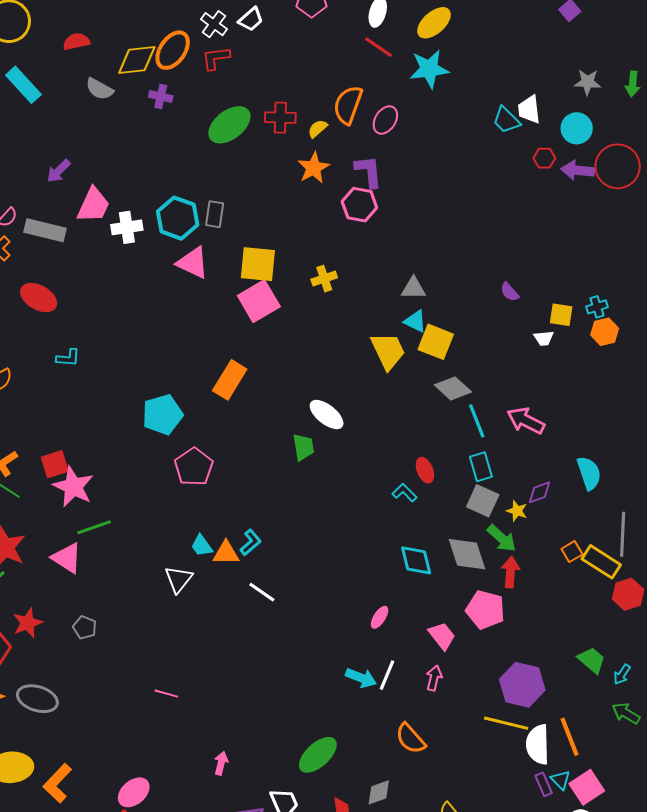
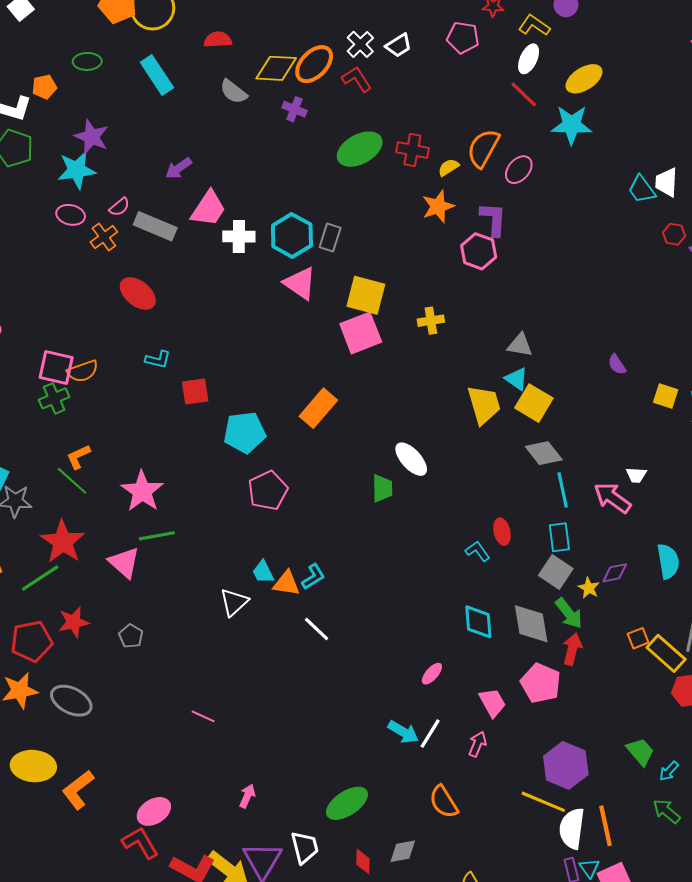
red L-shape: (216, 58) -> (357, 79), turned 56
white trapezoid: (544, 338) -> (636, 475), moved
red square: (55, 464) -> (195, 392), moved

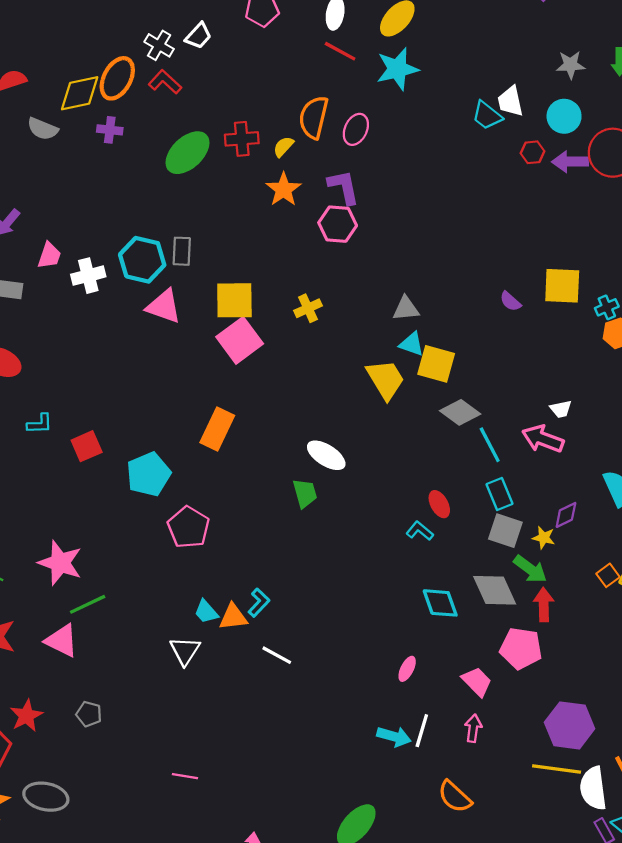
pink trapezoid: (208, 209) -> (49, 255), size x0.7
yellow square: (666, 396) -> (562, 286), moved, size x1.5

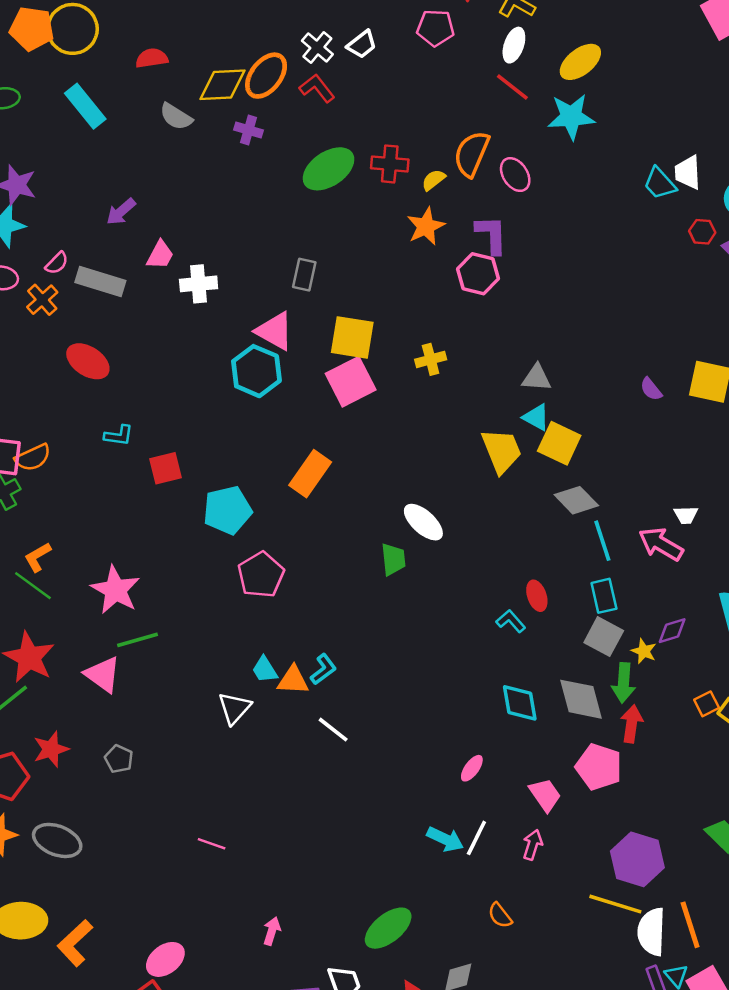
pink ellipse: (356, 129) -> (515, 175), turned -68
cyan hexagon: (142, 260) -> (256, 371), moved
green arrow: (530, 569) -> (624, 683), turned 48
orange semicircle: (455, 797) -> (500, 915), size x0.7

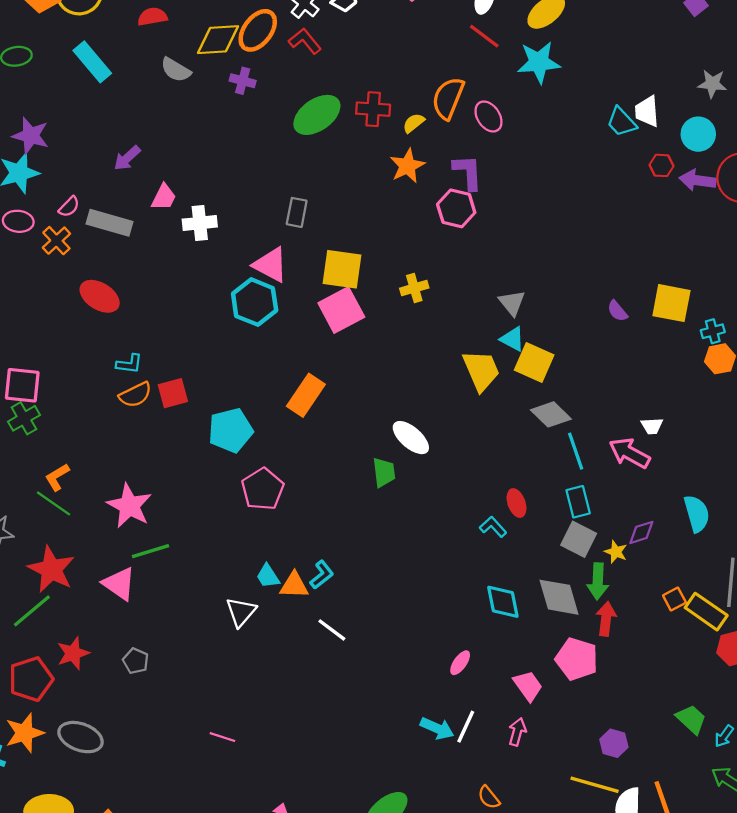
gray triangle: (536, 378) -> (512, 303), turned 48
orange semicircle: (33, 457) -> (135, 395), moved
purple hexagon: (637, 859) -> (614, 743), size x0.6

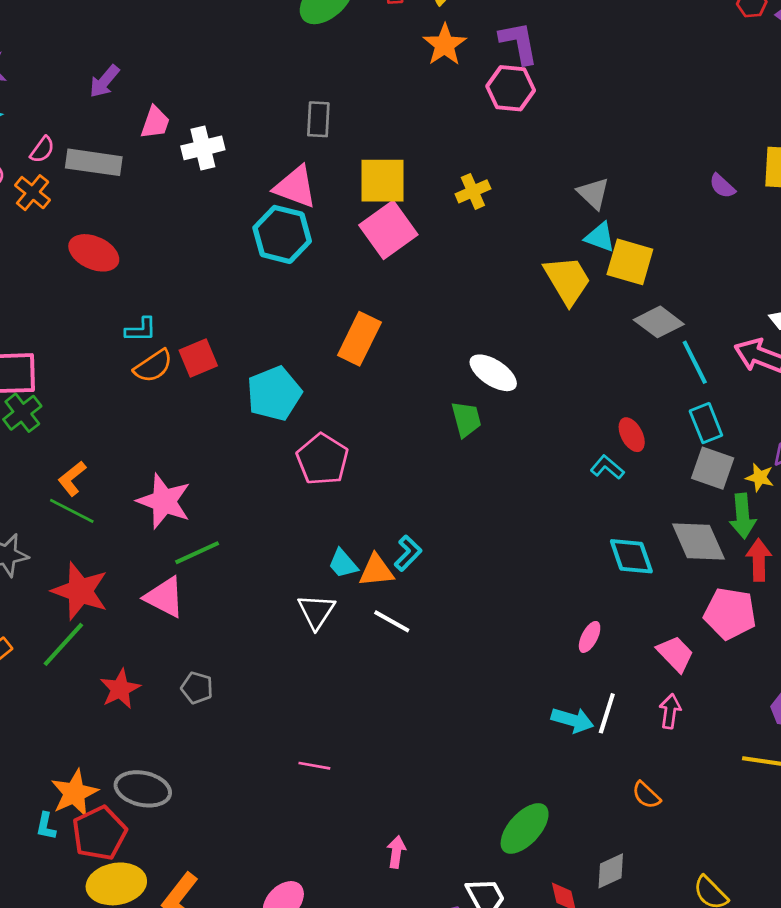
white line: (332, 630) -> (392, 621), moved
red pentagon: (31, 679) -> (99, 833), moved

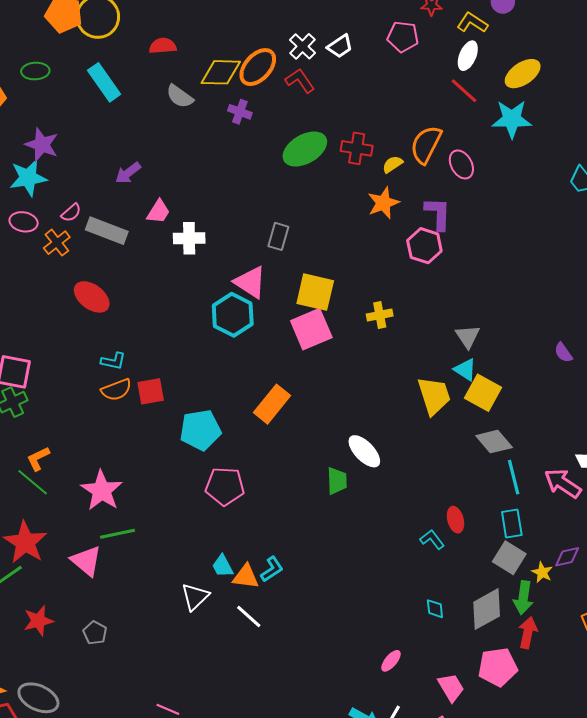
pink pentagon: (322, 459) -> (225, 486), turned 30
gray diamond: (698, 542) -> (487, 609), turned 72
cyan diamond: (631, 556) -> (435, 609), size x0.6
pink pentagon: (730, 613) -> (498, 667), turned -30

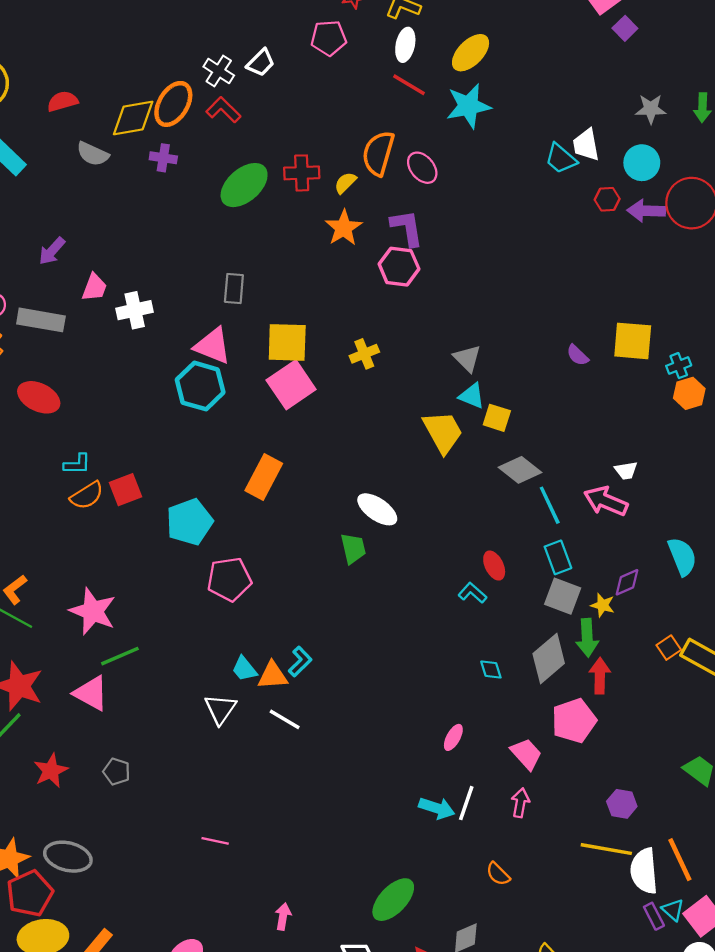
yellow square: (483, 393) -> (497, 418), size x0.7

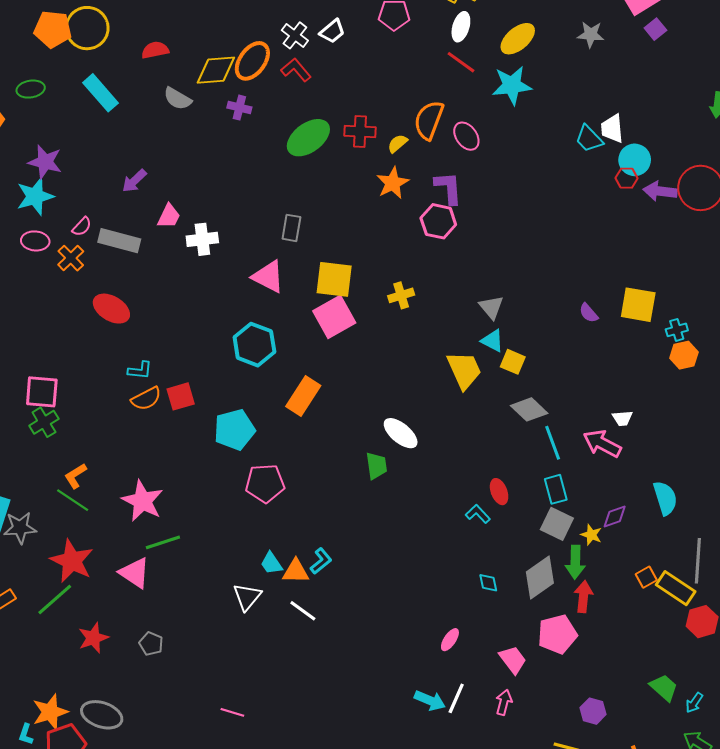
gray star: (651, 109) -> (591, 34), moved
cyan circle: (642, 163) -> (635, 160), moved
cyan hexagon: (200, 386) -> (254, 345), moved

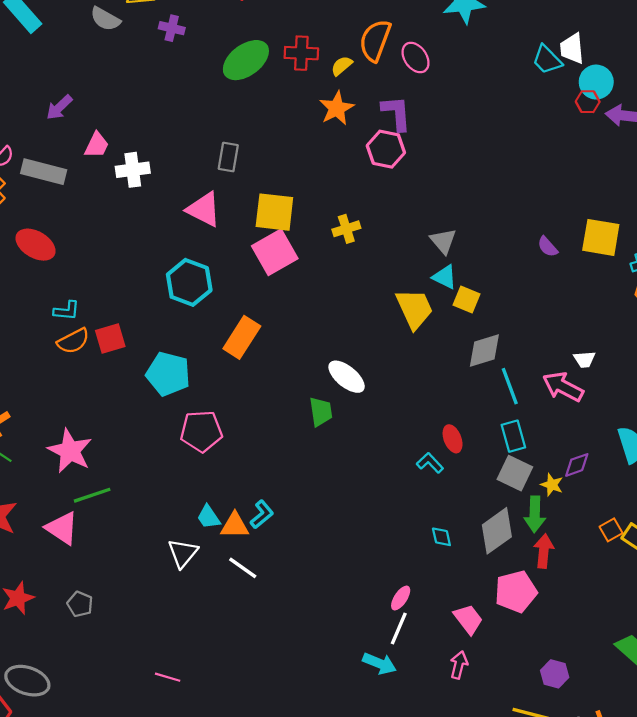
gray diamond: (529, 409) -> (484, 350), turned -60
cyan pentagon: (234, 430) -> (168, 374), turned 30
white line: (456, 698) -> (399, 628), moved

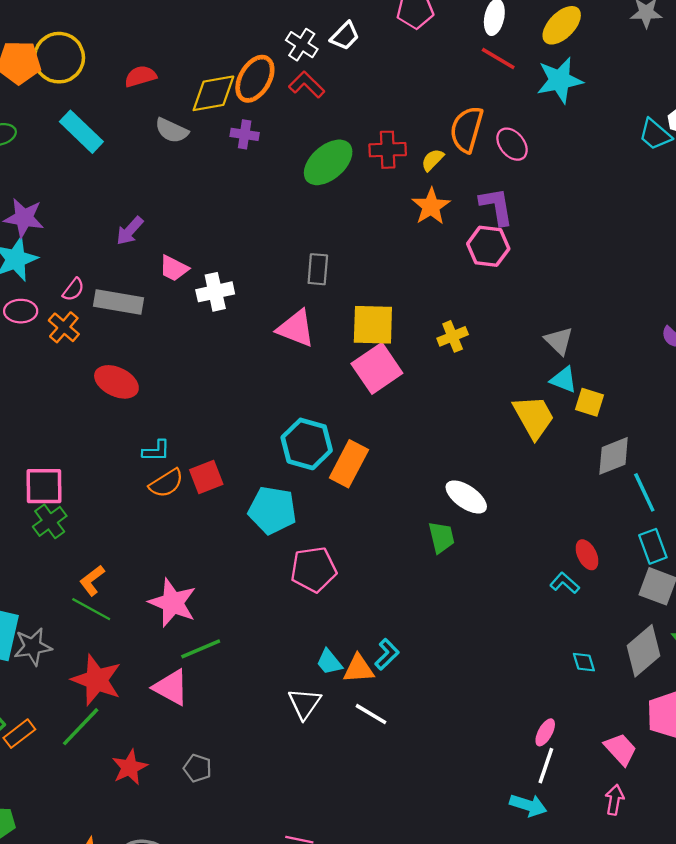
pink trapezoid: (97, 145) -> (174, 268), turned 96
cyan hexagon: (189, 282) -> (307, 444), moved

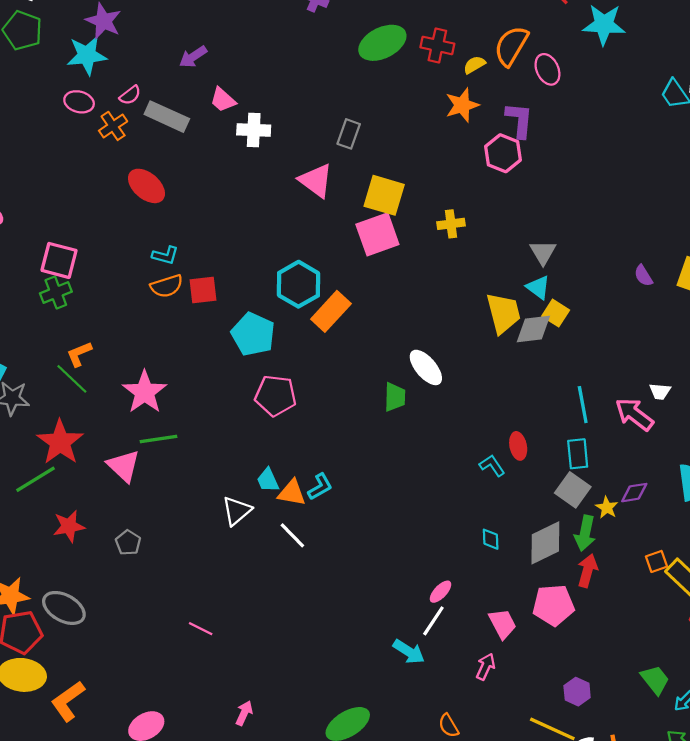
gray diamond: (614, 456) -> (533, 329), moved

